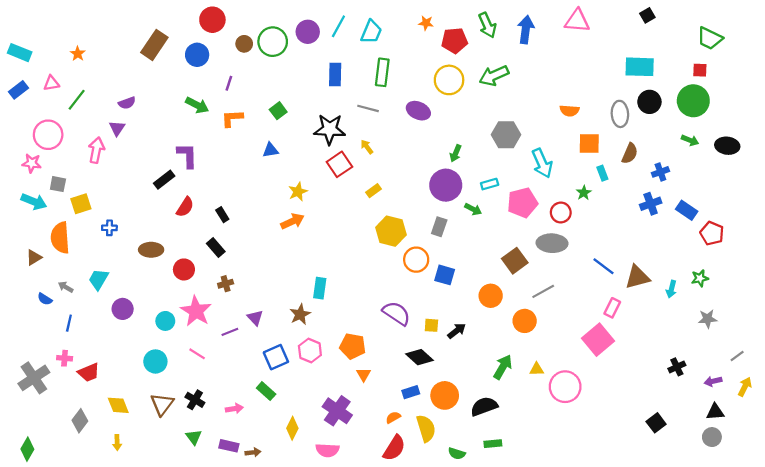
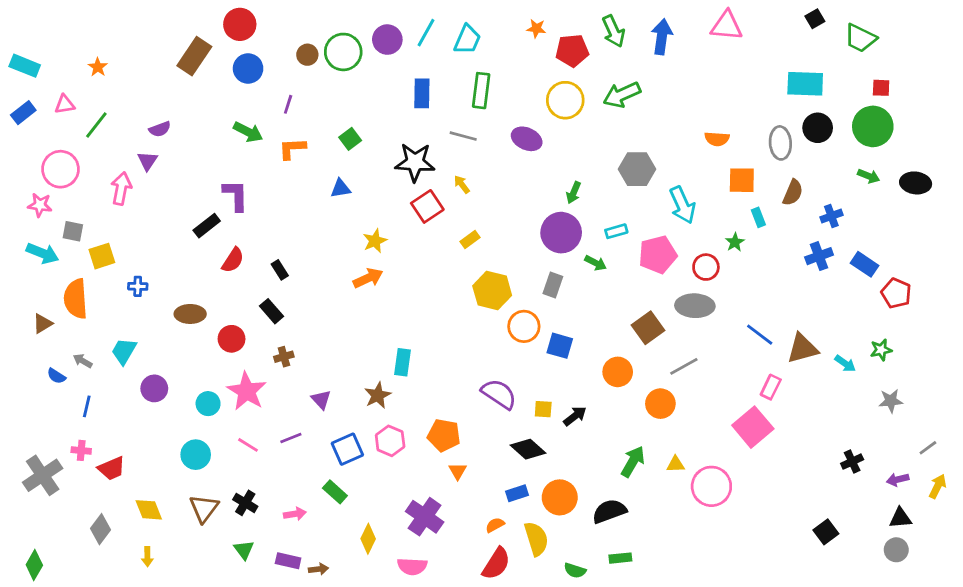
red circle: (212, 20) -> (240, 24), moved
green trapezoid: (710, 38) -> (860, 38), moved
cyan arrow: (671, 289) -> (845, 364), turned -70
purple line: (230, 332) -> (291, 438), moved

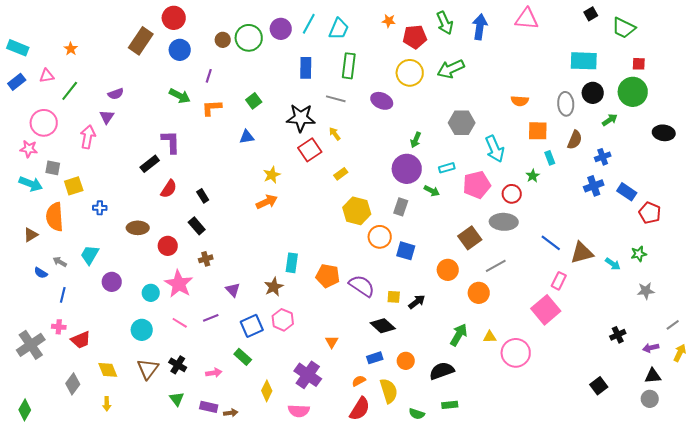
green arrow: (869, 176) -> (610, 120), moved, turned -56
orange pentagon: (444, 435) -> (328, 276), moved
orange circle: (560, 497) -> (406, 361), size x0.7

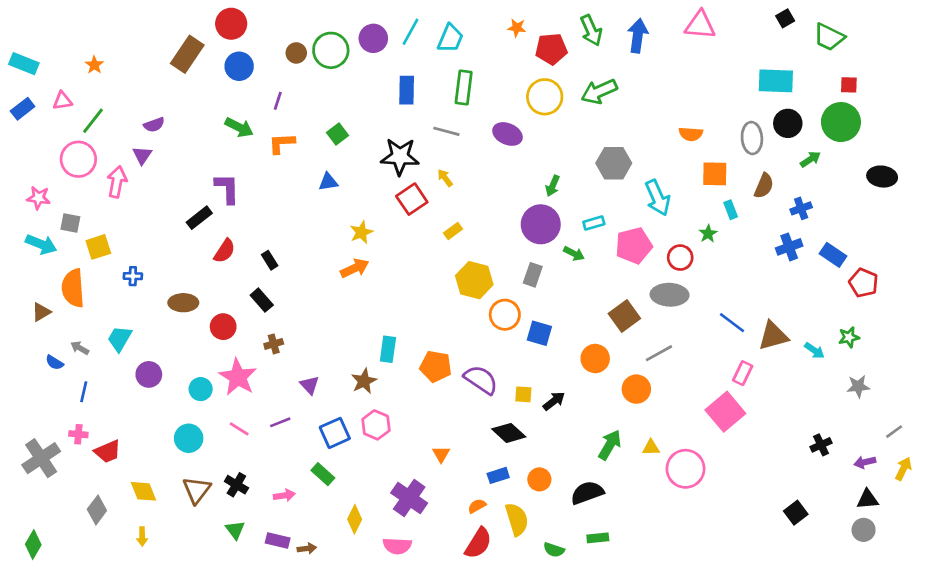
pink circle: (44, 123) -> (78, 159), moved

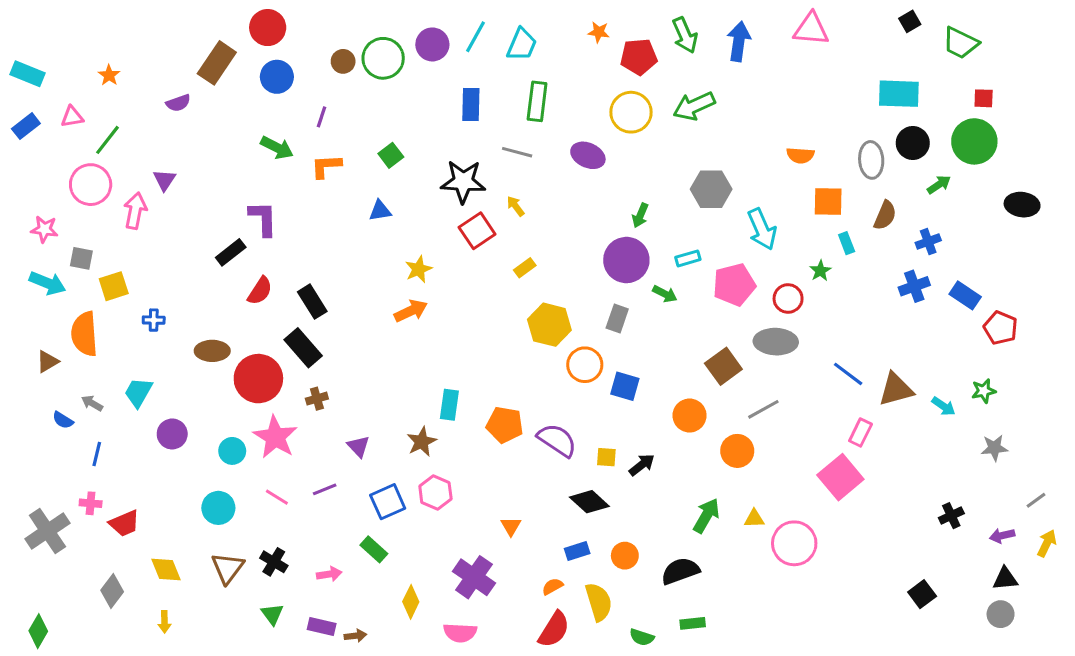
purple semicircle: (154, 125) -> (178, 103), moved
black rectangle: (270, 260) -> (312, 302), size x1.5
black rectangle: (262, 300) -> (303, 348), size x1.4
red circle: (223, 327) -> (258, 379), size x1.6

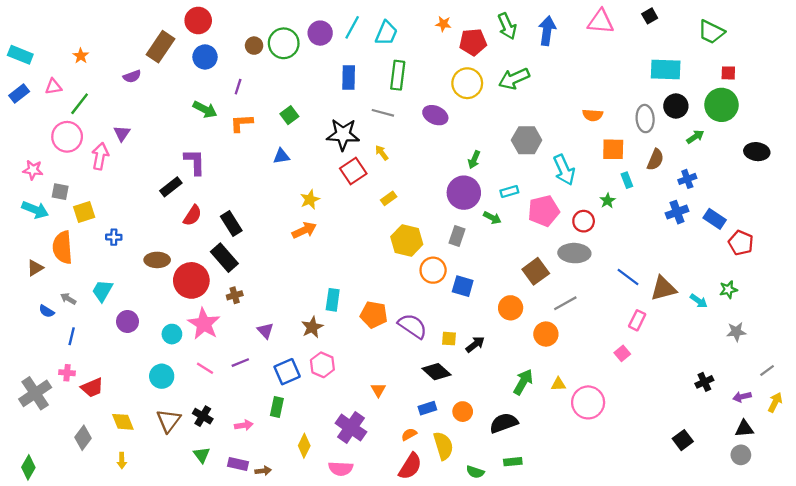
black square: (910, 21) -> (650, 16), moved
pink square: (840, 477) -> (622, 353), size x0.5
green rectangle: (374, 549) -> (277, 407), turned 60

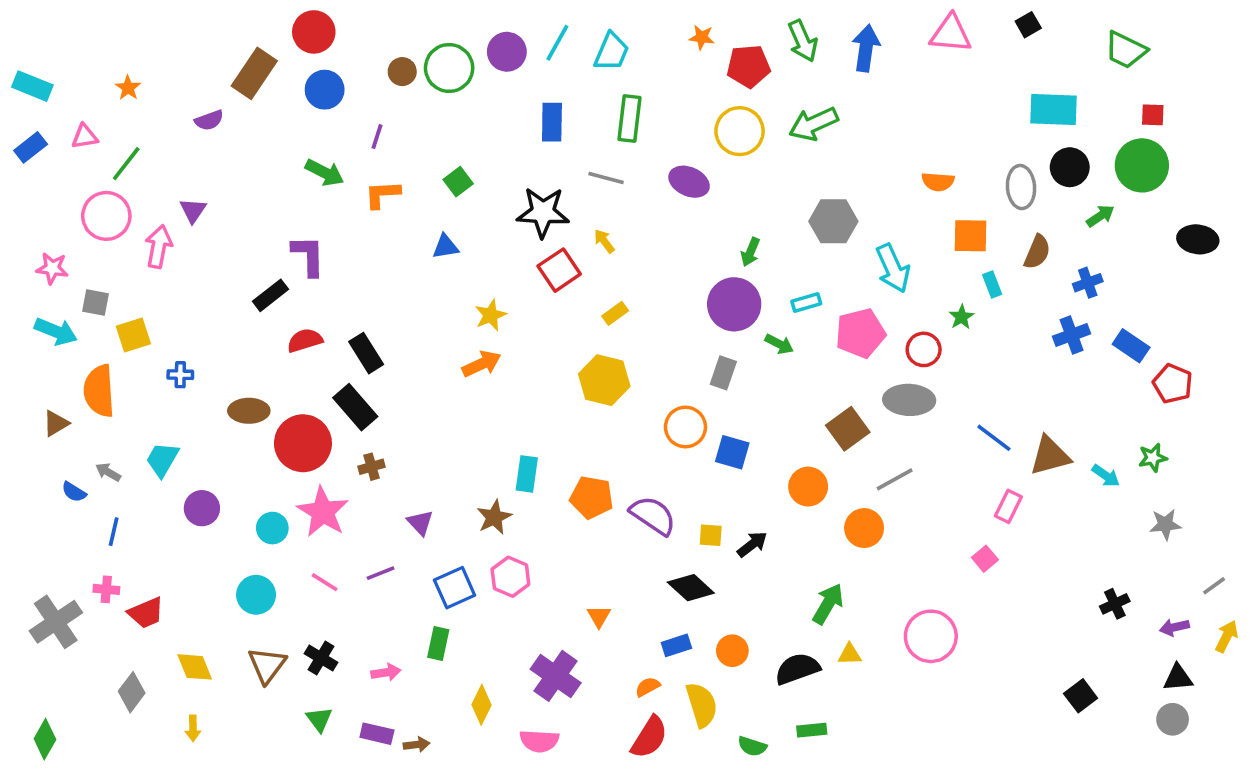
red semicircle: (192, 215) -> (305, 340), turned -140
yellow hexagon: (407, 241) -> (604, 380), moved
yellow triangle: (558, 384) -> (850, 654), moved

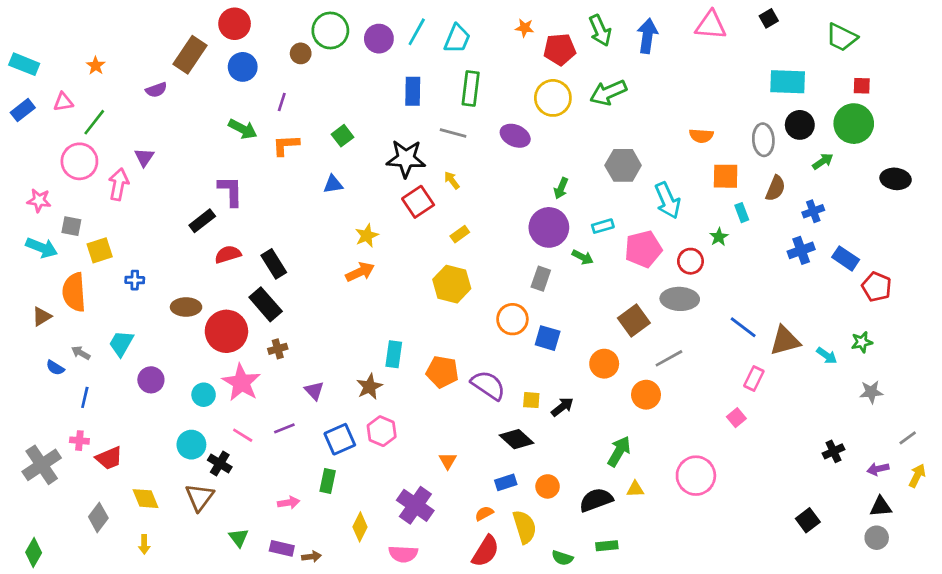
green circle: (449, 68) -> (330, 30), moved
black cross: (321, 658) -> (220, 463), moved

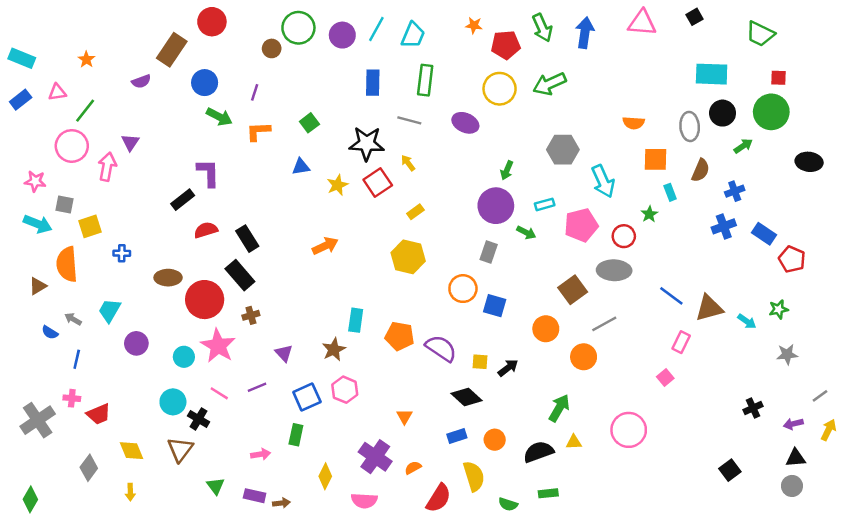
blue circle: (243, 67) -> (205, 83), moved
yellow star: (367, 236) -> (337, 185), moved
orange semicircle: (484, 513) -> (413, 468), moved

